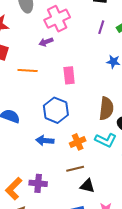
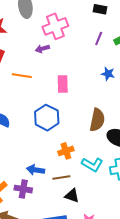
cyan L-shape: (106, 140) -> (92, 165), moved
blue arrow: (45, 141) -> (36, 170), moved

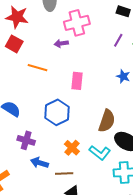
orange cross: (66, 151) -> (72, 148), turned -35
cyan L-shape: (92, 165) -> (100, 153), moved
purple cross: (23, 189) -> (26, 140), moved

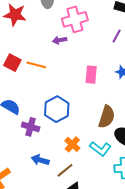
red square: (14, 44) -> (12, 63), moved
pink rectangle: (77, 81) -> (91, 75), moved
purple cross: (26, 140) -> (31, 127), moved
brown line: (64, 174) -> (65, 170), turned -36

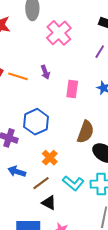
pink cross: (75, 19) -> (59, 33), turned -30
purple arrow: (60, 40) -> (45, 72), moved, turned -104
cyan L-shape: (100, 149) -> (73, 183), moved

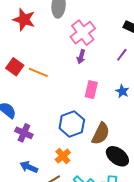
purple arrow: (45, 72) -> (81, 57), moved, turned 32
blue hexagon: (36, 122) -> (72, 124), moved

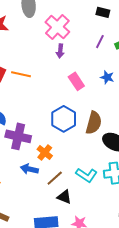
pink rectangle: (91, 90) -> (76, 81), turned -36
purple cross: (24, 133) -> (18, 136), size x1.4
orange cross: (63, 156) -> (45, 153), moved

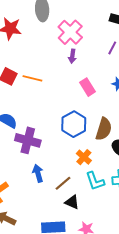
orange cross: (45, 153) -> (84, 157), moved
blue arrow: (29, 169) -> (38, 173), turned 60
cyan L-shape: (87, 175) -> (95, 181), turned 35

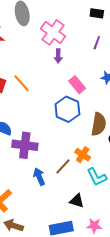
orange line: (32, 78) -> (22, 83), turned 42
blue hexagon: (74, 124) -> (67, 109), moved
brown line: (63, 183) -> (63, 166), moved

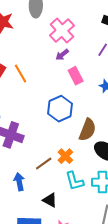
purple arrow: (58, 56) -> (62, 55), turned 40
pink rectangle: (77, 85) -> (76, 76), moved
blue arrow: (39, 177) -> (19, 182), moved

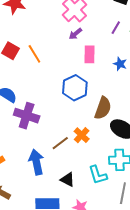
pink rectangle: (76, 76) -> (89, 54), turned 30
cyan L-shape: (74, 181) -> (98, 175), moved
blue arrow: (19, 182) -> (36, 162), size x1.4

